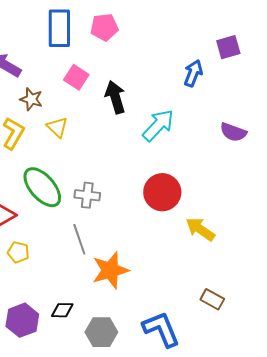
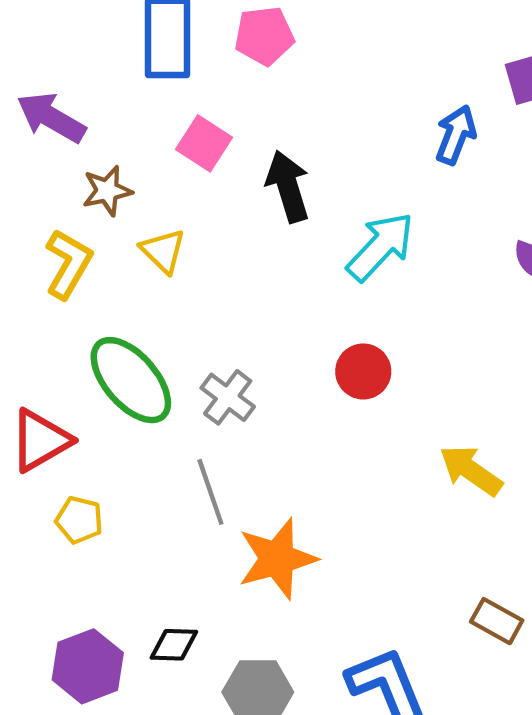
brown star: (31, 99) -> (107, 191), turned -30
red circle: (162, 192) -> (363, 371), moved, size x0.7
gray cross: (87, 195) -> (228, 397), turned 30

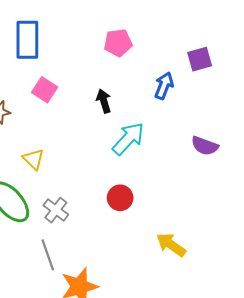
pink pentagon: (264, 36) -> (118, 43), moved
black arrow: (288, 186) -> (104, 101), moved, size x0.7
yellow triangle: (163, 251) -> (33, 159), moved

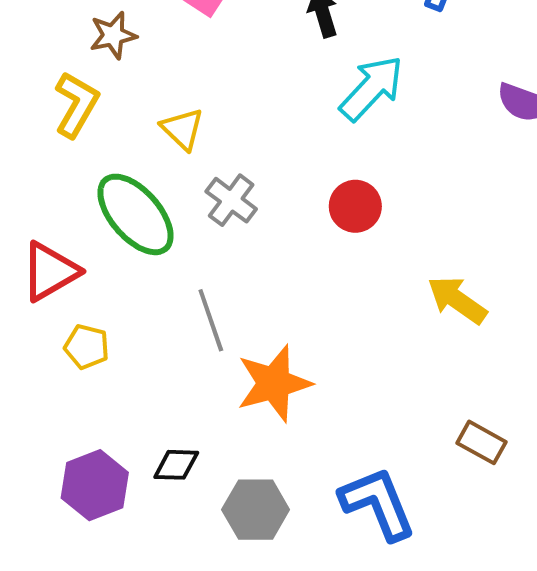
gray cross: (56, 210) -> (231, 200), moved

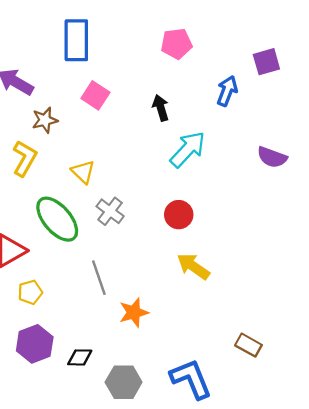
yellow arrow: (457, 300) -> (193, 266), moved
yellow pentagon: (87, 347) -> (30, 292), turned -30
orange star: (274, 383) -> (134, 312), size x0.7
purple hexagon: (95, 485) -> (35, 344), moved

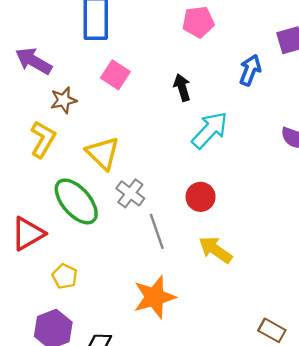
yellow triangle: (83, 172) -> (103, 153), size x1.4
gray line: (99, 278) -> (157, 231), moved
yellow pentagon: (30, 292) -> (65, 276), moved, turned -30
orange star: (134, 312) -> (154, 297), size x1.4

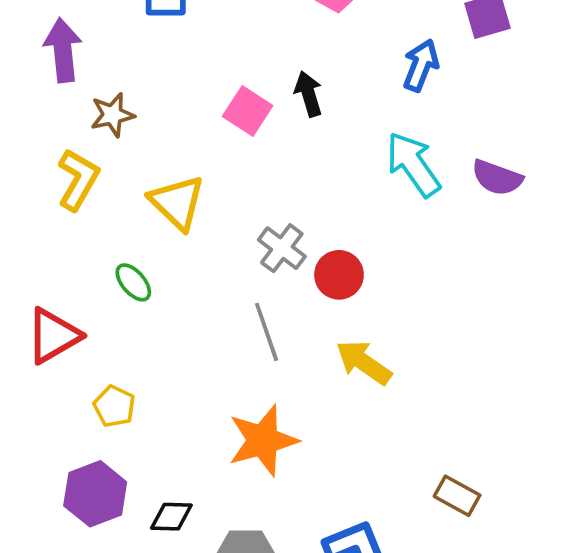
purple arrow: (34, 61) -> (63, 50), turned 54
pink square: (115, 75) -> (248, 111), moved
cyan arrow: (210, 130) -> (413, 164), moved, turned -78
gray cross: (130, 193) -> (282, 248), moved
green ellipse: (76, 201) -> (133, 282), size x0.5

